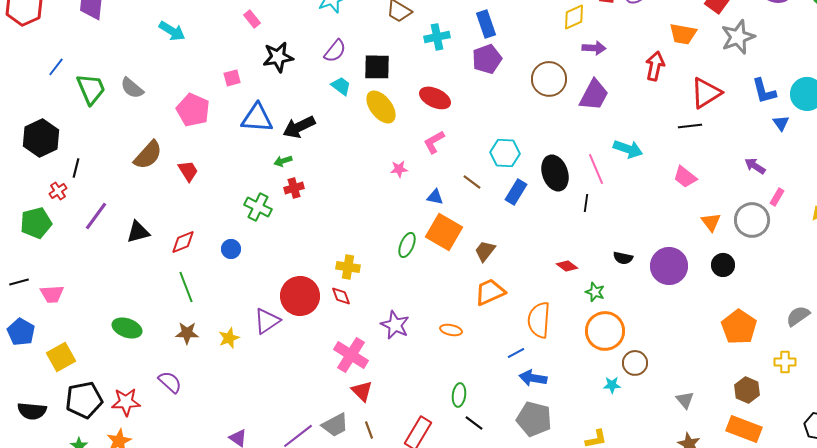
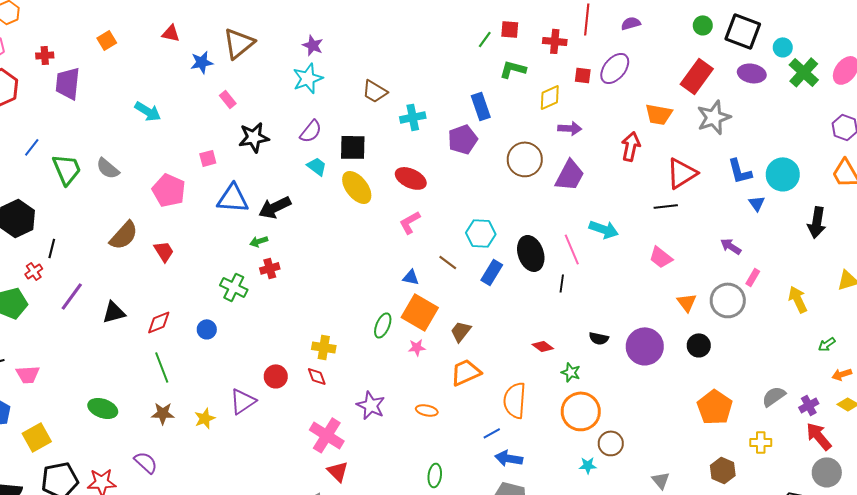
blue rectangle: (486, 24) -> (481, 106), moved
pink star: (399, 169) -> (417, 347), moved
red circle: (300, 296) -> (276, 376), size x0.6

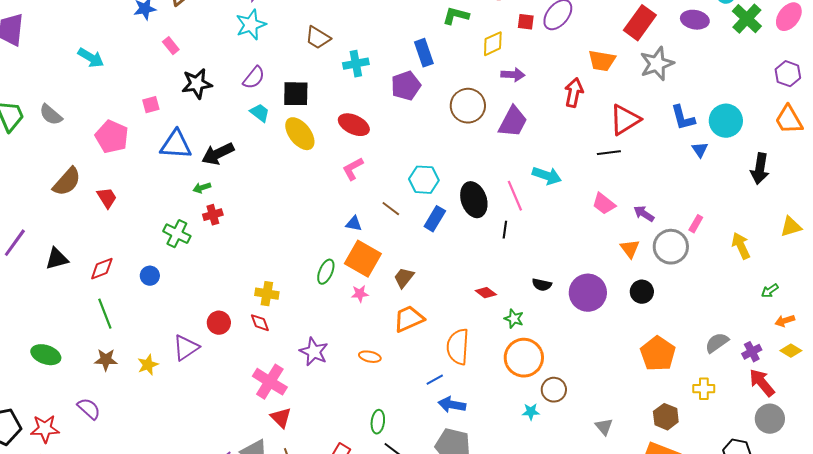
purple arrow: (731, 246) -> (644, 214), moved

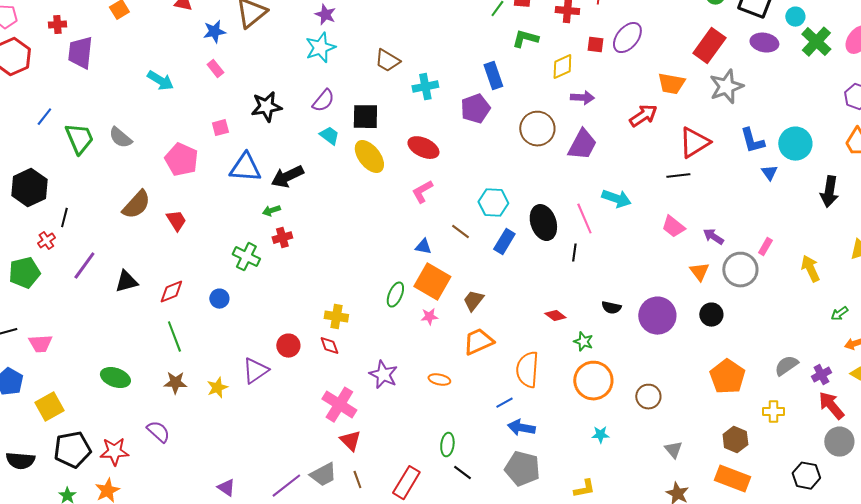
pink rectangle: (171, 46) -> (215, 69), moved
red arrow: (574, 93) -> (643, 116), turned 44
brown circle: (554, 390) -> (648, 397), moved

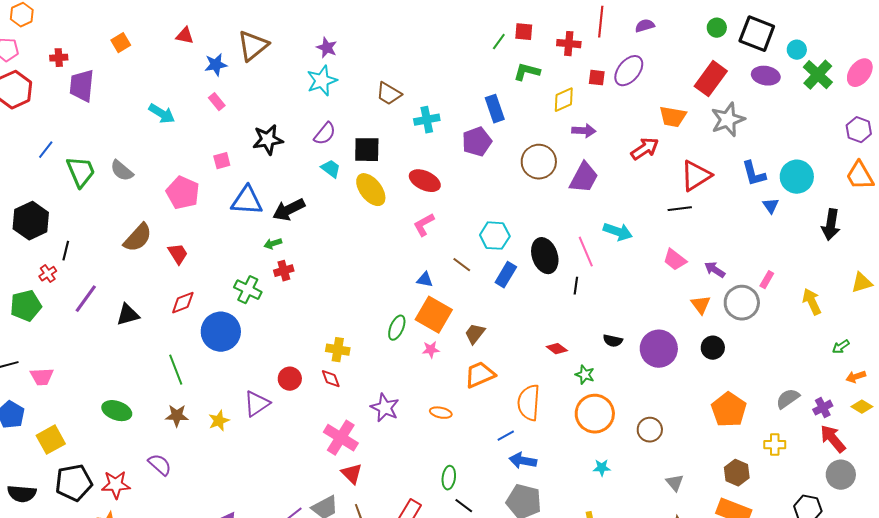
red diamond: (171, 292) -> (183, 303), moved
blue circle: (219, 299) -> (221, 332), size x2.0

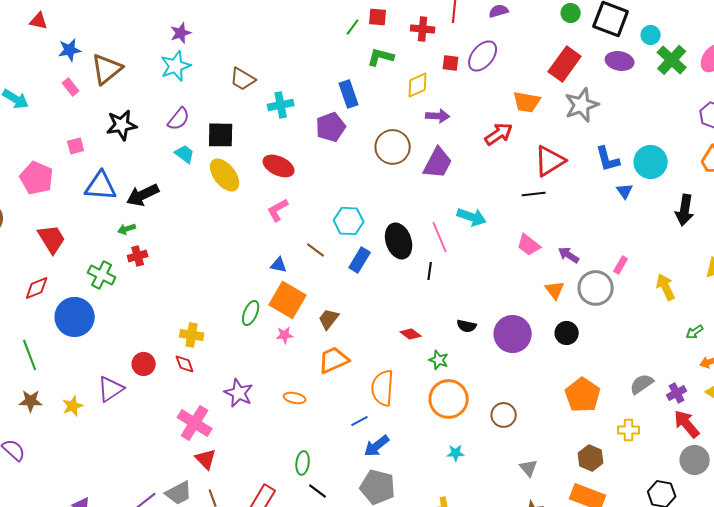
brown triangle: (253, 46) -> (107, 69), moved
purple star: (327, 48) -> (181, 33), turned 30
red trapezoid: (178, 254) -> (52, 239), moved, size x1.4
blue arrow: (523, 461) -> (377, 446), turned -48

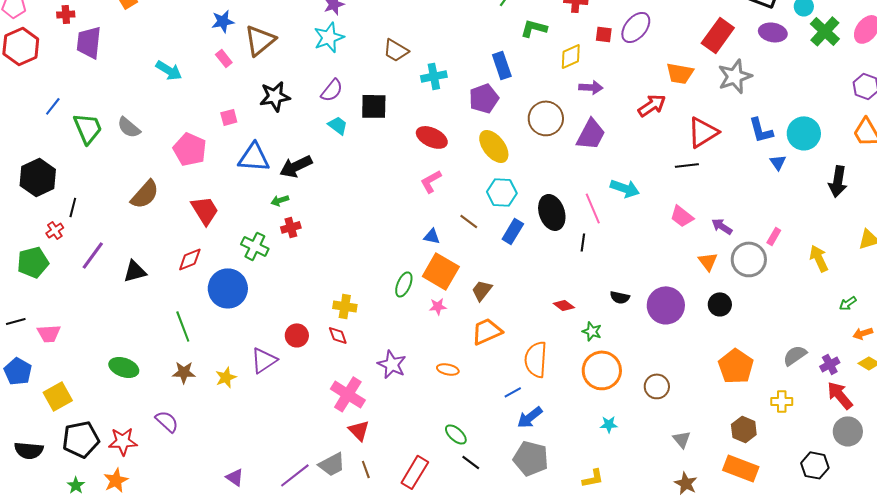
yellow ellipse: (225, 175) -> (494, 146), moved
green ellipse: (303, 463) -> (456, 434), turned -55

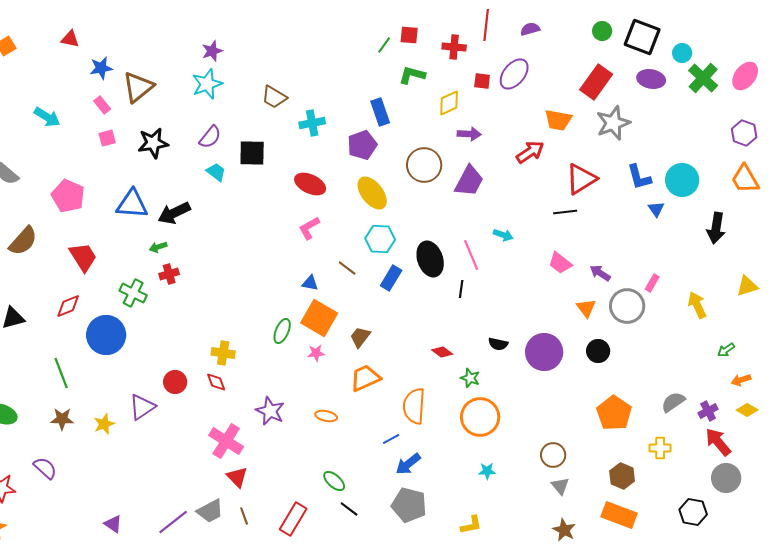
pink square: (229, 117) -> (107, 138), moved
cyan arrow: (625, 188) -> (503, 235), size x0.7
brown circle: (657, 386) -> (553, 455), moved

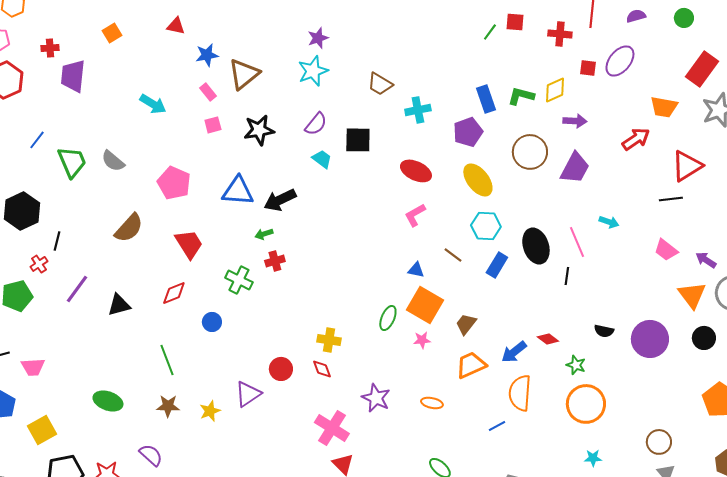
green circle: (602, 31) -> (684, 18), moved
green L-shape: (412, 75) -> (521, 96), moved
orange triangle: (586, 308) -> (692, 295), size x1.4
blue circle: (106, 335) -> (212, 322), size x0.5
blue arrow: (408, 464) -> (514, 352), moved

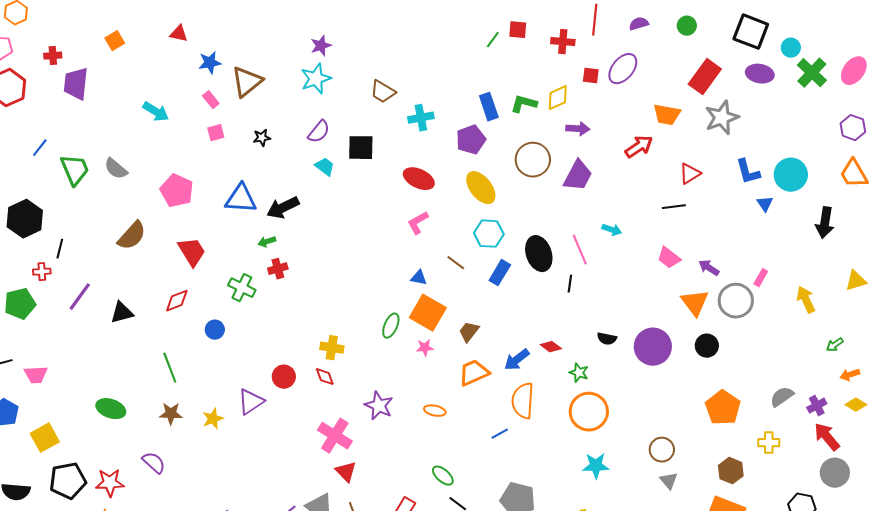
black star: (259, 130) -> (262, 138), size x0.6
red triangle: (687, 166) -> (690, 174), size x0.7
red cross: (39, 264) -> (42, 272), turned 30
cyan star: (593, 458) -> (596, 466), size x1.5

